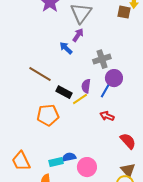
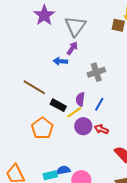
blue arrow: (66, 48) -> (60, 61), turned -40
purple circle: (114, 78) -> (83, 126), moved
orange pentagon: (48, 115) -> (42, 128), turned -30

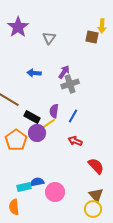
gray triangle: (75, 26) -> (49, 38), size x0.6
purple arrow: (72, 48) -> (64, 72), moved
purple circle: (83, 126) -> (37, 133), moved

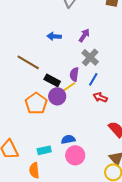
gray cross: (70, 84) -> (90, 57), moved, turned -30
red arrow: (75, 141) -> (100, 97), moved
blue semicircle: (37, 182) -> (68, 139), moved

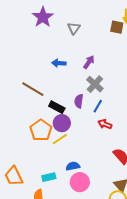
yellow line: (68, 87) -> (60, 139), moved

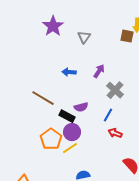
gray cross: (95, 84) -> (115, 90), moved
purple semicircle: (79, 101) -> (81, 107), moved, turned -112

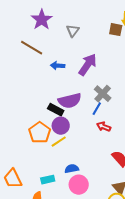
purple arrow: (99, 71) -> (88, 65), size x1.6
gray cross: (115, 90) -> (103, 94), moved
brown line: (43, 98) -> (32, 48), moved
purple semicircle: (81, 107) -> (70, 101), size x1.6

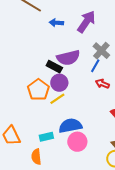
blue semicircle: (72, 169) -> (70, 126), size x1.6

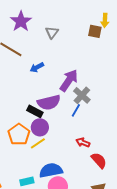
purple arrow: (86, 22) -> (69, 80), moved
blue arrow: (56, 23) -> (37, 67), turned -32
red arrow: (102, 84) -> (83, 142), moved

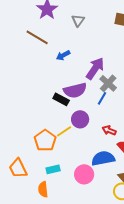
purple circle: (40, 127) -> (80, 119), moved
orange pentagon: (19, 134) -> (45, 140), moved
blue semicircle: (51, 170) -> (103, 158), moved

